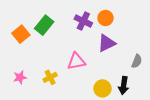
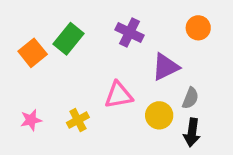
orange circle: (106, 18) -> (198, 28), moved
gray semicircle: (137, 61) -> (190, 98), moved
yellow circle: (102, 88) -> (159, 115), moved

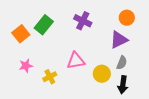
purple triangle: (165, 67) -> (119, 40), moved
pink star: (31, 120) -> (26, 66), moved

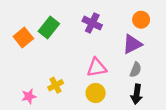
pink triangle: (76, 61) -> (97, 67), moved
pink star: (26, 66) -> (29, 96), moved
yellow circle: (102, 74) -> (96, 93), moved

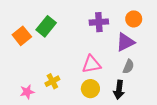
purple cross: (92, 23) -> (99, 22), moved, turned -30
black arrow: (137, 94) -> (119, 90), moved

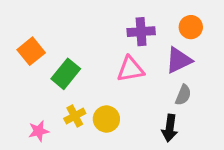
green rectangle: (46, 26) -> (66, 74), moved
pink triangle: (91, 64) -> (131, 69), moved
yellow circle: (90, 89) -> (106, 119), moved

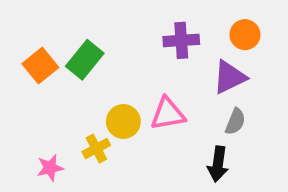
pink triangle: (131, 69) -> (168, 114), moved
green rectangle: (66, 74) -> (85, 60), moved
yellow circle: (106, 119) -> (123, 121), moved

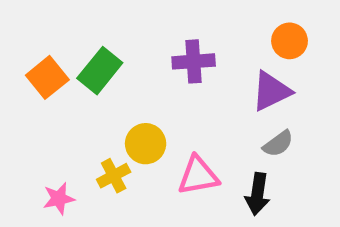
purple cross: (181, 40) -> (194, 61), moved
pink triangle: (168, 114) -> (198, 176), moved
gray semicircle: (235, 121) -> (278, 144), turned 32

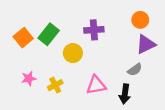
purple triangle: (271, 91) -> (146, 44), moved
yellow circle: (146, 144) -> (73, 53), moved
pink star: (59, 199) -> (29, 78), moved

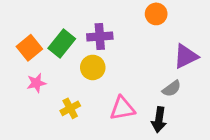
orange circle: (140, 20) -> (156, 14), moved
purple cross: (94, 30) -> (100, 36), moved
pink star: (29, 78) -> (36, 83), moved

